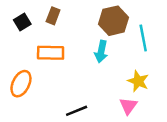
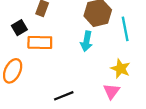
black square: (22, 22) -> (19, 28), moved

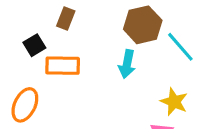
cyan line: (125, 29) -> (180, 47), turned -30

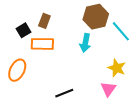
brown rectangle: (66, 19) -> (44, 21), moved

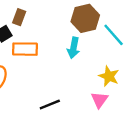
brown rectangle: (44, 21) -> (19, 17), moved

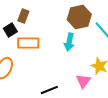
pink triangle: (99, 100) -> (83, 81), moved

